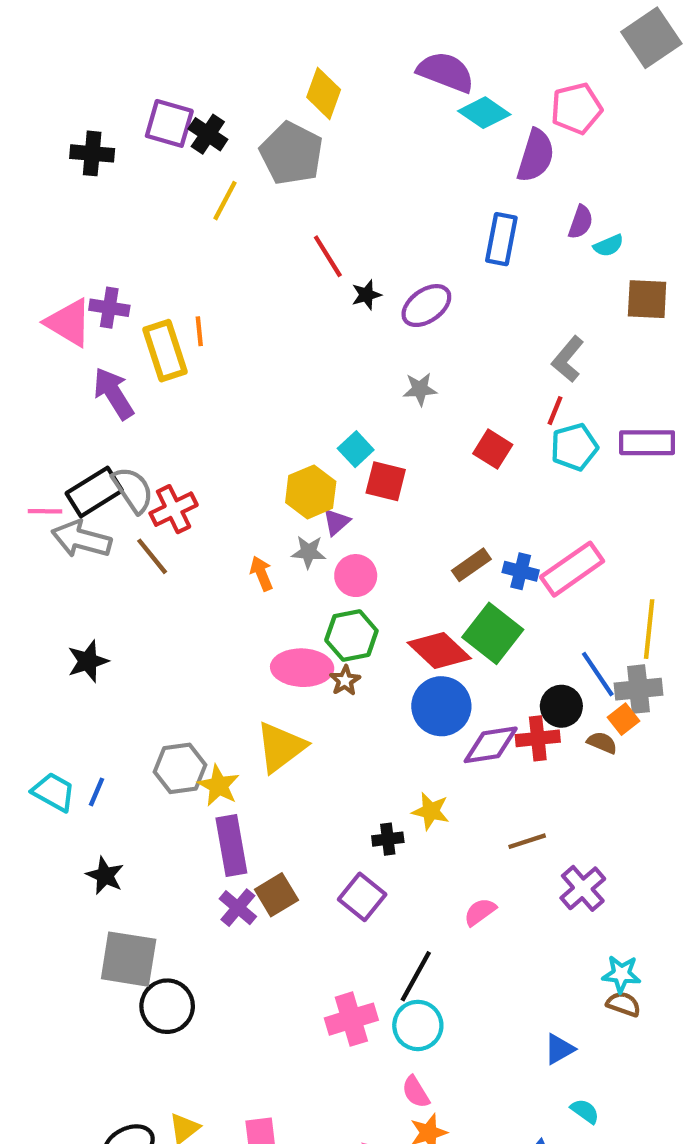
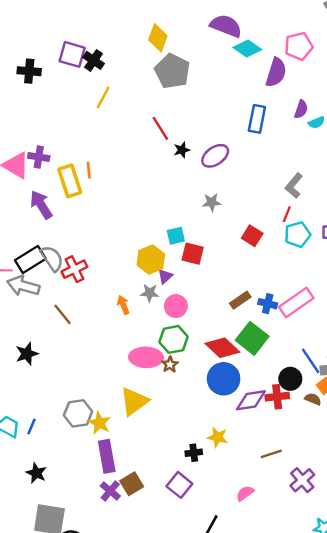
gray pentagon: (291, 153) -> (172, 71), moved
cyan square: (356, 449) -> (176, 236), turned 30
brown line: (152, 556) -> (63, 314), moved

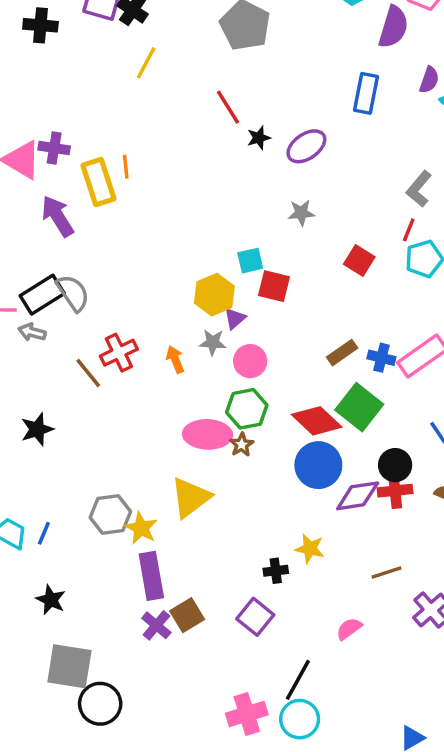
red cross: (74, 269) -> (119, 353), moved
gray arrow: (23, 286) -> (32, 332), size x0.6
black circle: (290, 379) -> (395, 465), moved

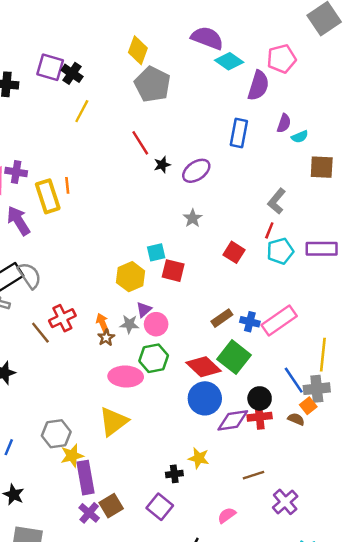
gray star: (301, 213) -> (193, 218), turned -30
purple triangle: (235, 318) -> (144, 310), moved
gray star: (213, 342) -> (129, 324), moved
brown star: (242, 445) -> (106, 338), moved
yellow star: (141, 528) -> (72, 456), moved, turned 30

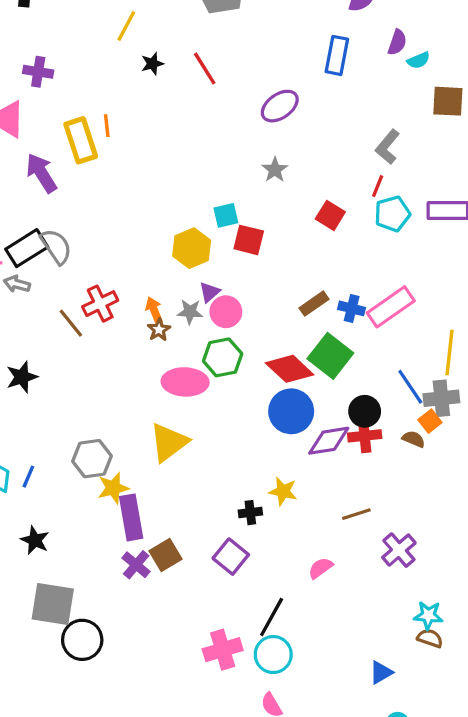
black star: (162, 165) -> (152, 64), moved
purple cross: (16, 172) -> (38, 72), moved

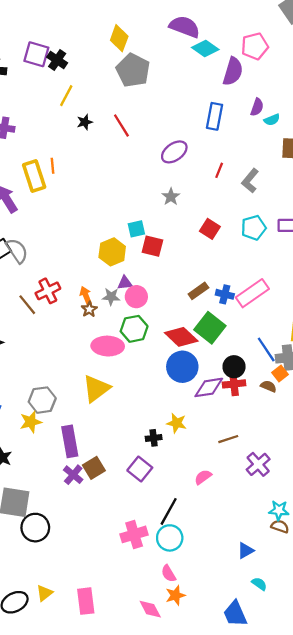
red line: (378, 186) -> (219, 170), moved
purple triangle: (210, 292) -> (125, 283), turned 35
yellow star: (113, 488) -> (31, 422), moved

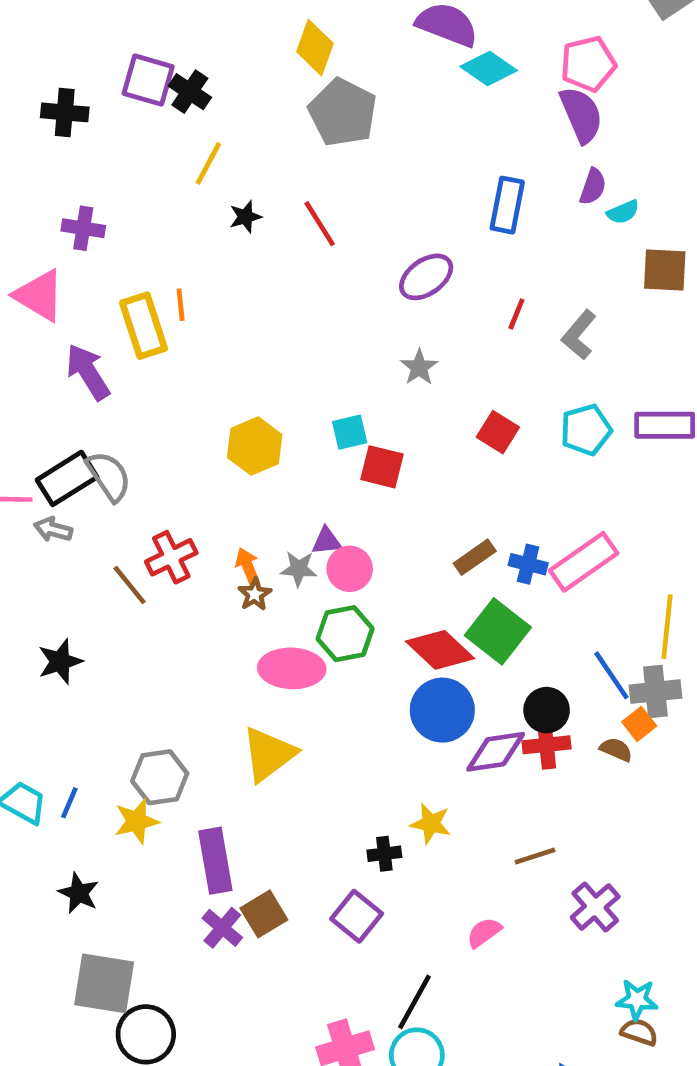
purple semicircle: (233, 71) -> (581, 115), moved, turned -40
yellow hexagon: (112, 252) -> (255, 446), moved

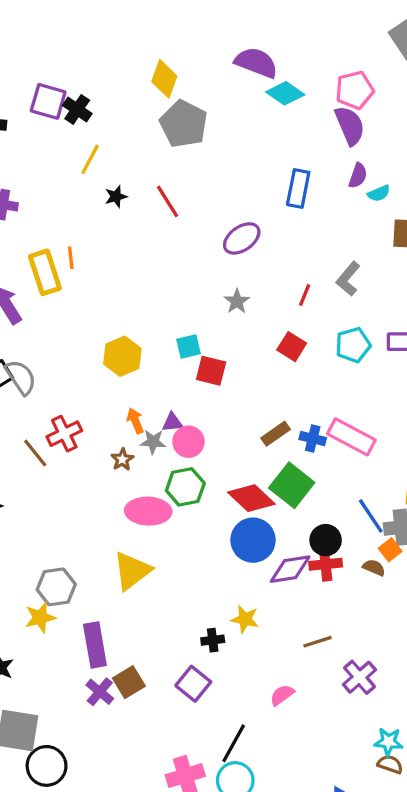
red line: (516, 314) -> (305, 295), moved
pink rectangle: (584, 562) -> (351, 437), turned 63
orange arrow: (248, 566) -> (135, 421), moved

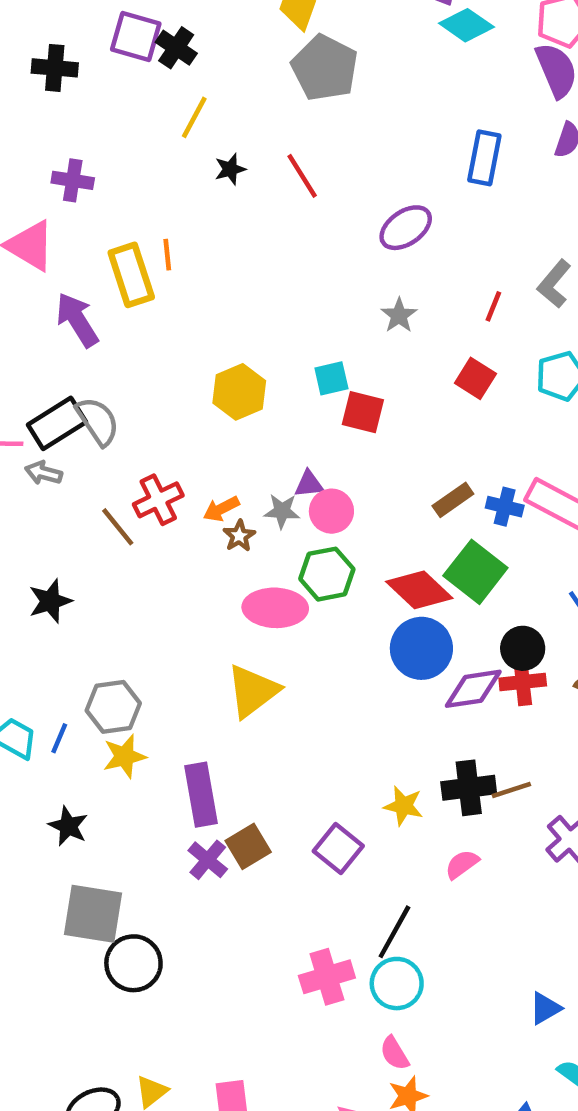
orange arrow: (135, 421) -> (221, 509), moved, turned -95
gray hexagon: (56, 587) -> (113, 707), moved
yellow star: (245, 619) -> (403, 806), moved
black cross: (213, 640) -> (469, 788), moved, size x1.6

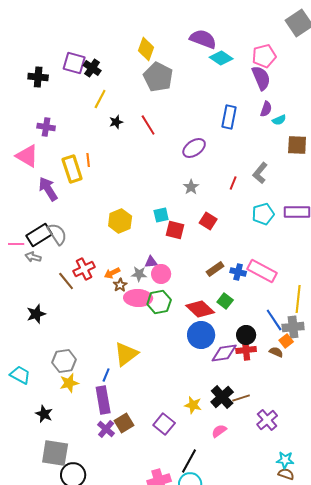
red square: (475, 378) -> (208, 221), moved
green square: (475, 572) -> (225, 301), size x0.6
pink ellipse: (275, 608) -> (138, 298), moved
blue line: (59, 738) -> (106, 375), moved
black cross: (469, 788) -> (222, 397), turned -35

